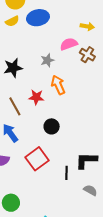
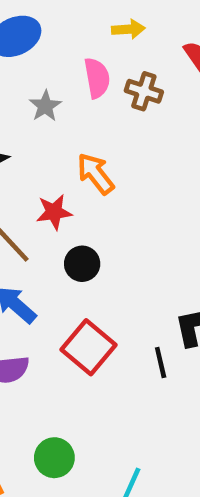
pink semicircle: (69, 44) -> (97, 78), turned 114
gray star: (47, 60) -> (45, 106), moved
black circle: (52, 126) -> (82, 264), moved

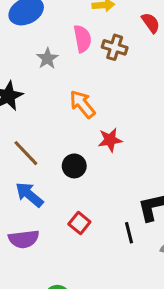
red star: (54, 212) -> (110, 140), moved
red square: (88, 347) -> (79, 223), size x0.6

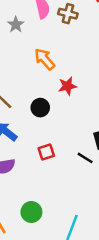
red square: (79, 223) -> (46, 152), turned 35
black line: (129, 233) -> (85, 158), turned -42

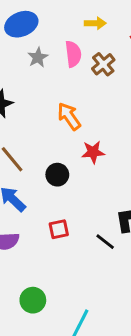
brown cross: (68, 14) -> (103, 64), turned 30
gray star: (16, 25) -> (38, 57), moved

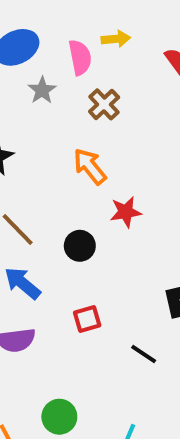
pink semicircle: (73, 54) -> (80, 57), moved
brown cross: (103, 64) -> (104, 104), moved
black line: (105, 242) -> (144, 354), moved

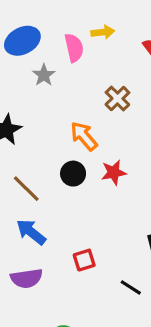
brown cross: (104, 104) -> (117, 99), moved
black circle: (80, 246) -> (73, 174), moved

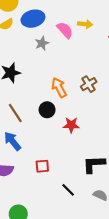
pink semicircle: (74, 48) -> (65, 30), turned -42
brown cross: (117, 99) -> (89, 84), moved
red star: (114, 172) -> (71, 125), moved

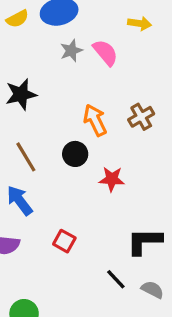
pink semicircle: (65, 30) -> (105, 53), moved
red square: (42, 166) -> (64, 241), turned 32
black line: (68, 190) -> (116, 279), moved

